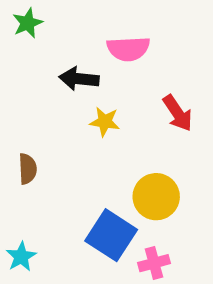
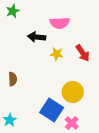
yellow star: (105, 122) -> (57, 54), moved
pink cross: (154, 263) -> (72, 123), turned -32

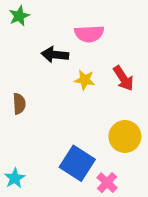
brown semicircle: (13, 79) -> (19, 104), moved
yellow circle: (73, 92) -> (125, 136), moved

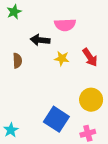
brown semicircle: (19, 104) -> (17, 61), moved
pink cross: (107, 183) -> (88, 133), moved, turned 32

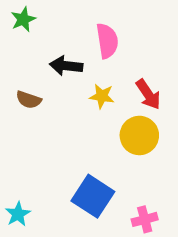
pink semicircle: (65, 25) -> (107, 41), turned -96
brown semicircle: (17, 61) -> (29, 100), turned 112
yellow circle: (91, 100) -> (139, 135), moved

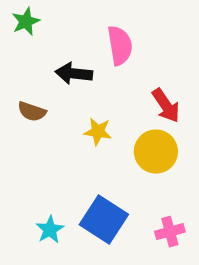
yellow star: (102, 96) -> (98, 131), moved
cyan star: (18, 214) -> (50, 230), moved
pink cross: (145, 219) -> (170, 232), moved

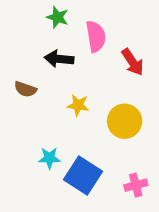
green star: (26, 21) -> (57, 17), moved, turned -30
red arrow: (166, 105) -> (133, 62), moved
cyan star: (50, 230) -> (49, 158), moved, turned 30

